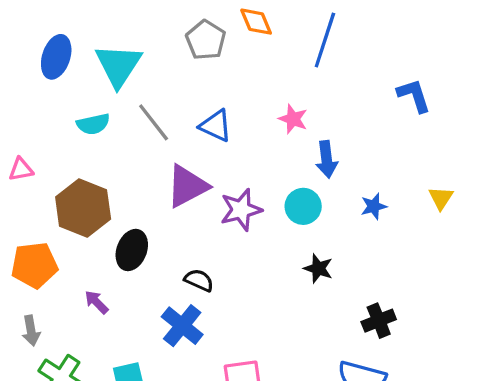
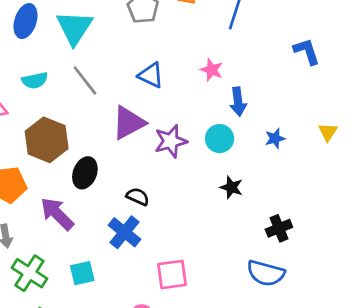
gray line: (154, 122) -> (85, 80), moved
cyan semicircle: (93, 124) -> (35, 80), moved
purple arrow: (97, 302) -> (57, 214), size x1.8

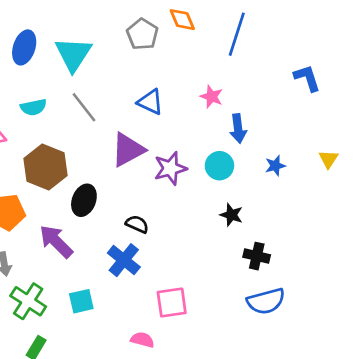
black cross: (279, 228) -> (257, 256), moved, turned 35
blue semicircle: (266, 273) -> (266, 301), turned -30

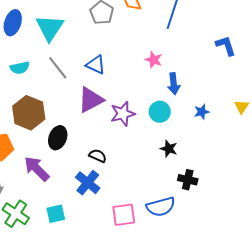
blue triangle: (150, 102) -> (96, 65), moved
blue semicircle: (266, 301) -> (161, 207), moved

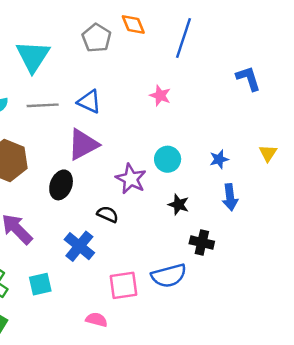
gray line: (58, 68) -> (43, 105), turned -55
blue arrow: (174, 84) -> (230, 197), moved
purple star: (123, 114) -> (131, 179), moved, turned -30
black ellipse: (58, 138) -> (61, 185), moved
black semicircle: (98, 156) -> (108, 214), moved

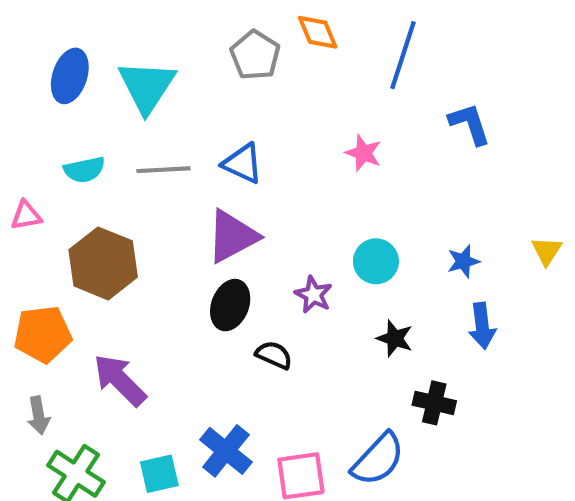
blue L-shape: (248, 78) -> (470, 124), moved
purple star: (131, 179) -> (313, 295), size x0.7
black ellipse: (61, 185) -> (230, 305), moved
blue cross: (79, 246) -> (226, 451), moved
blue semicircle: (169, 276) -> (378, 459), turned -32

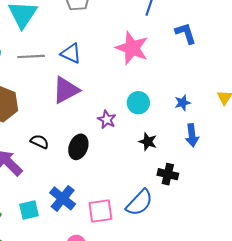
pink star: (363, 153) -> (132, 48), size x1.8
black ellipse: (230, 305) -> (78, 147), moved
black semicircle: (274, 355) -> (39, 142), moved

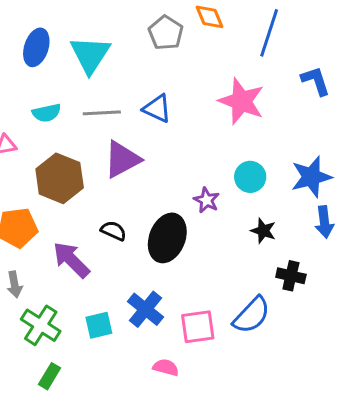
purple triangle: (66, 90) -> (122, 159), moved
blue star: (182, 103) -> (311, 177), size x1.8
black ellipse: (78, 147) -> (167, 238), size x1.4

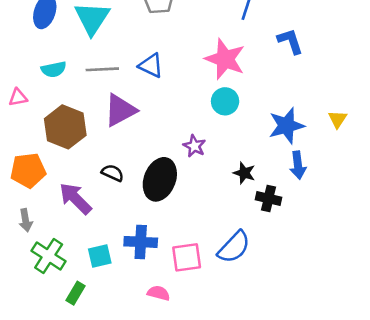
cyan circle: (250, 177) -> (225, 101), moved
black cross: (291, 276) -> (269, 198), moved
blue cross: (145, 309) -> (141, 242), turned -36
green rectangle: (49, 376) -> (75, 293), moved

